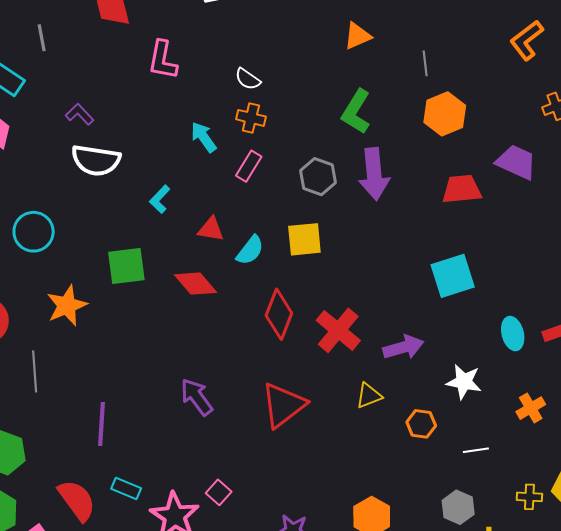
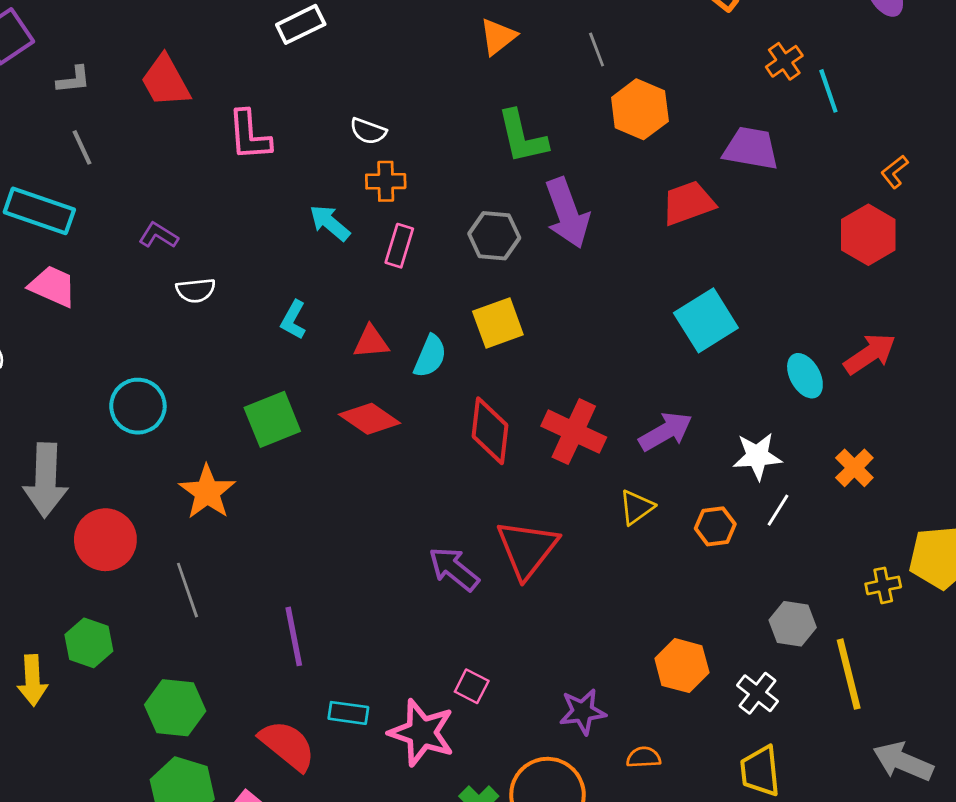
green L-shape: (356, 112) -> (522, 137), turned -30
white semicircle: (96, 160) -> (196, 290), size x0.6
purple arrow: (197, 397) -> (454, 569), moved
white line: (476, 450) -> (778, 510), moved, turned -35

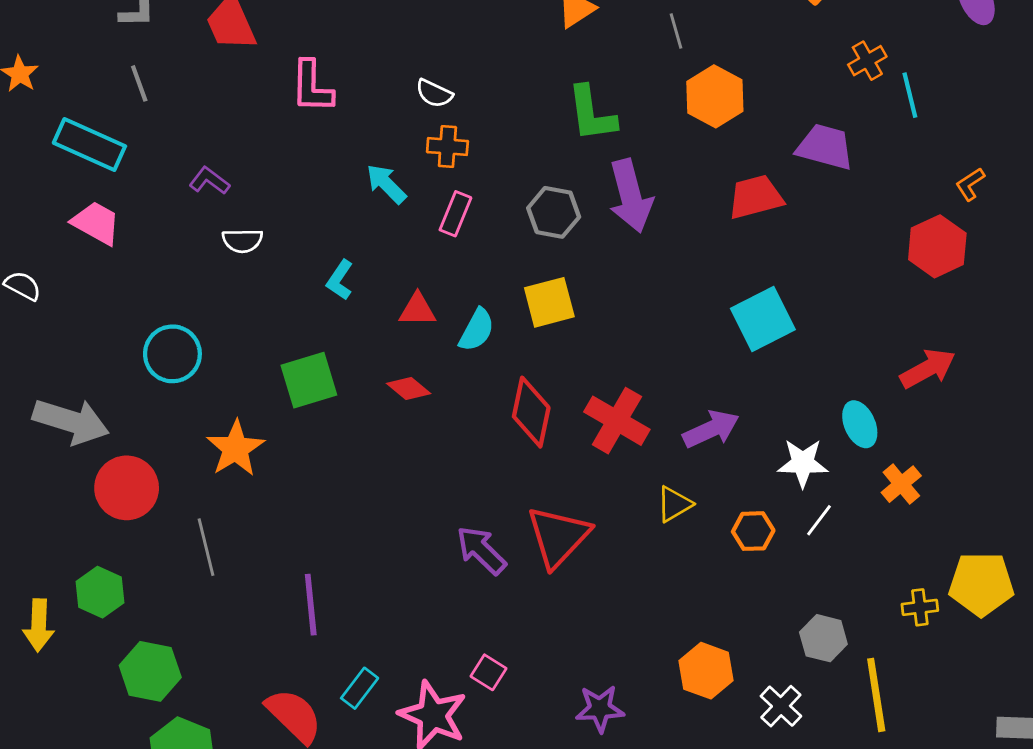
cyan ellipse: (805, 376) -> (860, 424), moved
red diamond: (370, 419) -> (409, 388), size x0.7
gray arrow: (46, 480) -> (71, 421), turned -80
green hexagon: (175, 708) -> (150, 671), moved
cyan rectangle: (348, 713) -> (360, 688), turned -66

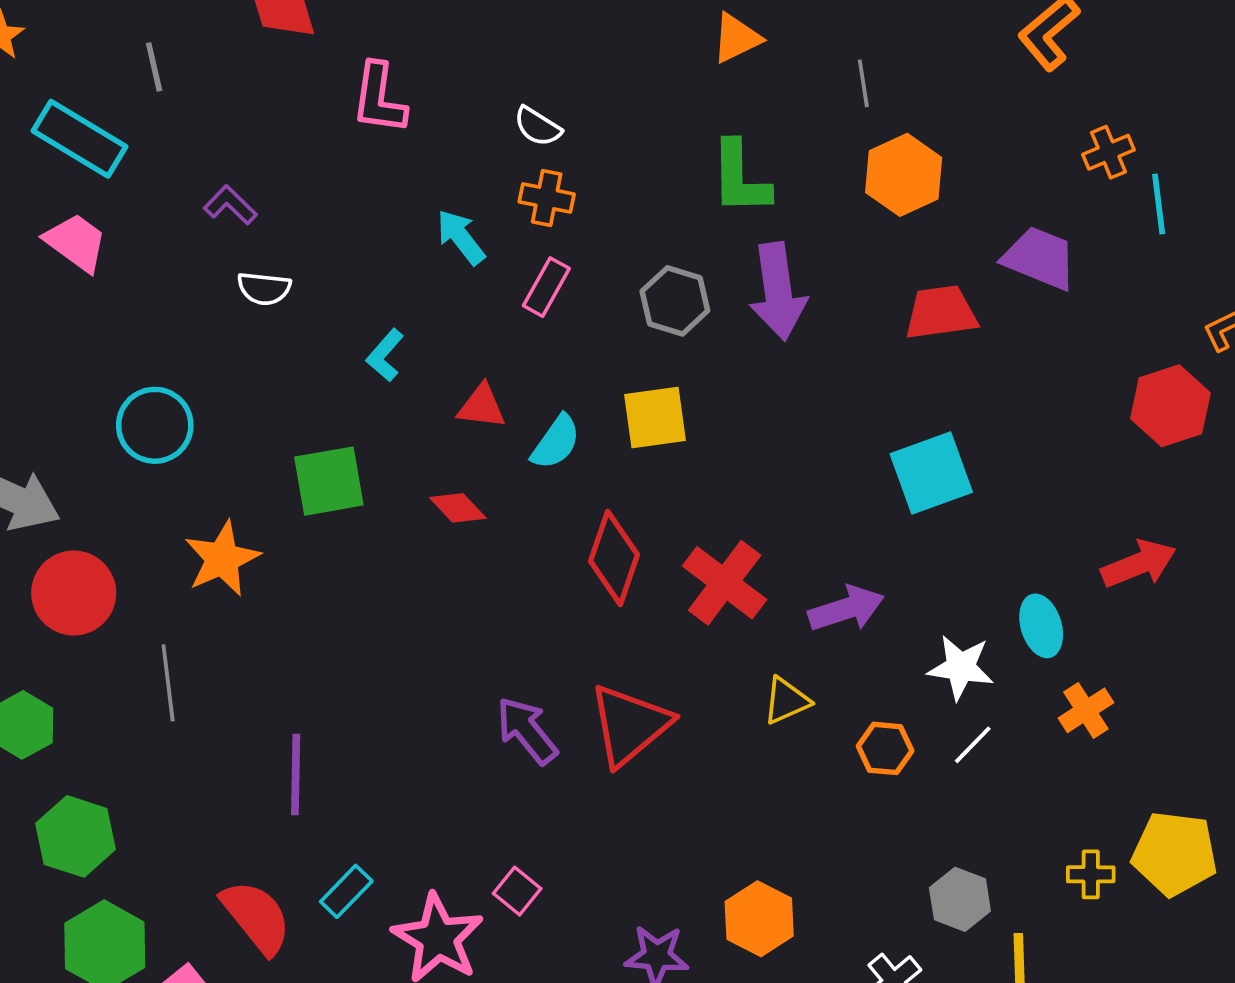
orange hexagon: (706, 671) -> (759, 919), moved

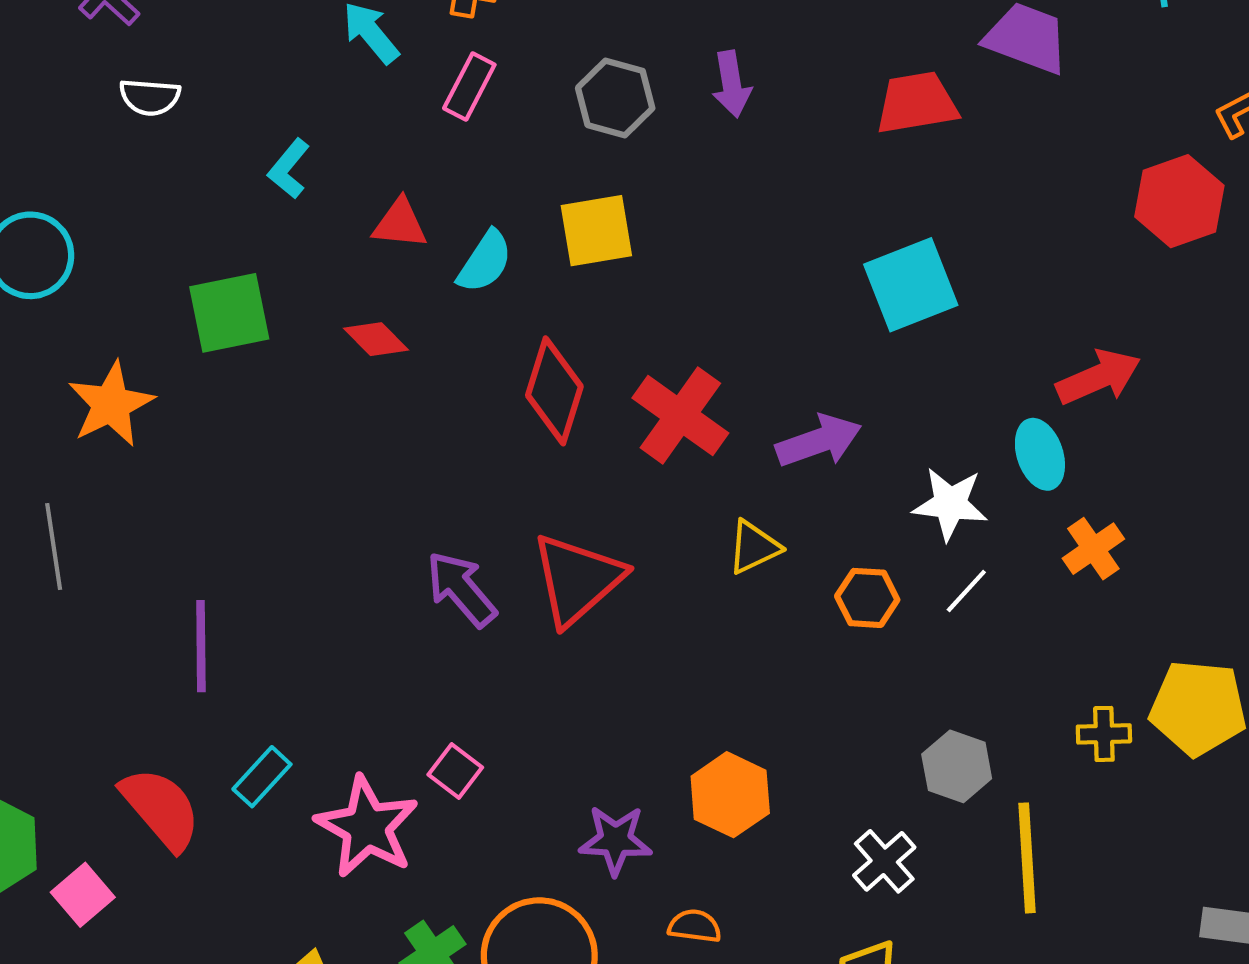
purple arrow: (778, 291) -> (732, 84), size x0.6
red arrow: (1139, 564) -> (1098, 377), moved

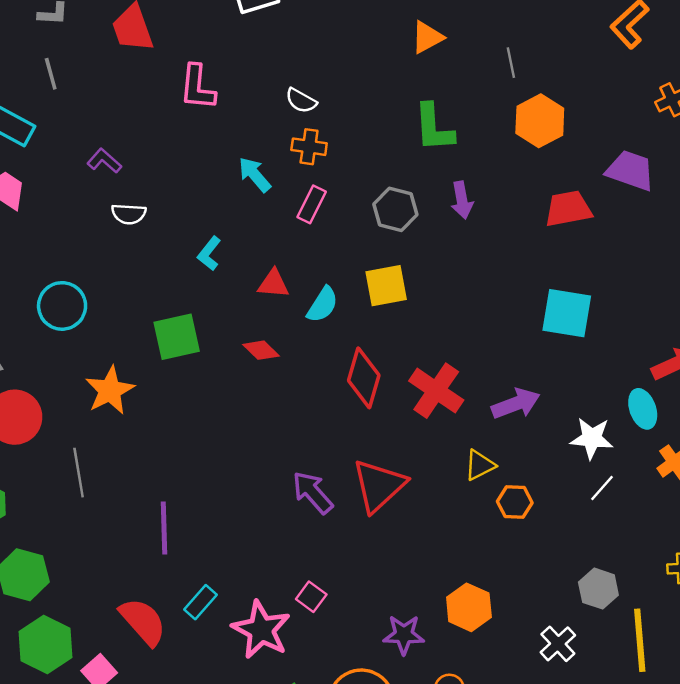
cyan square: (911, 285) -> (567, 313), turned 32
orange hexagon: (867, 598) -> (515, 502), moved

